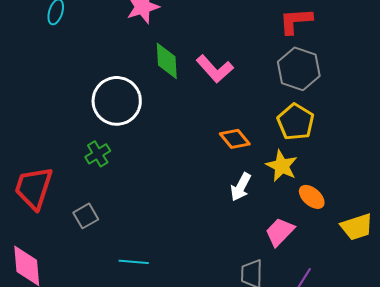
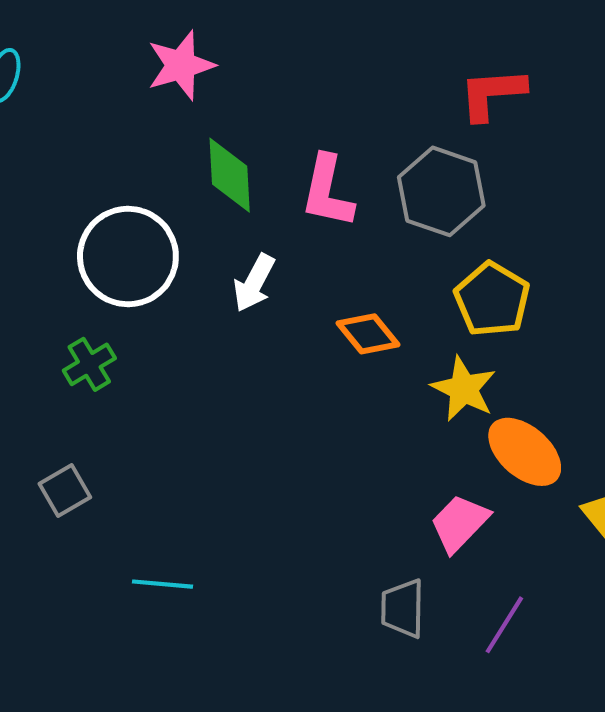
pink L-shape: (215, 69) -> (327, 191), turned 54
gray hexagon: (299, 69) -> (441, 191), moved
white arrow: (241, 187) -> (254, 283), moved
orange ellipse: (312, 197) -> (525, 452), size x1.4

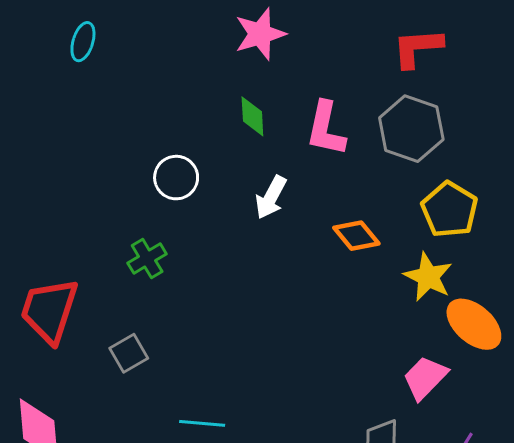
pink star: (181, 65) -> (260, 34), moved
red L-shape: (492, 94) -> (417, 48), moved
green diamond: (230, 175) -> (252, 116), size x0.7
white circle: (128, 257) -> (176, 178), size x0.6

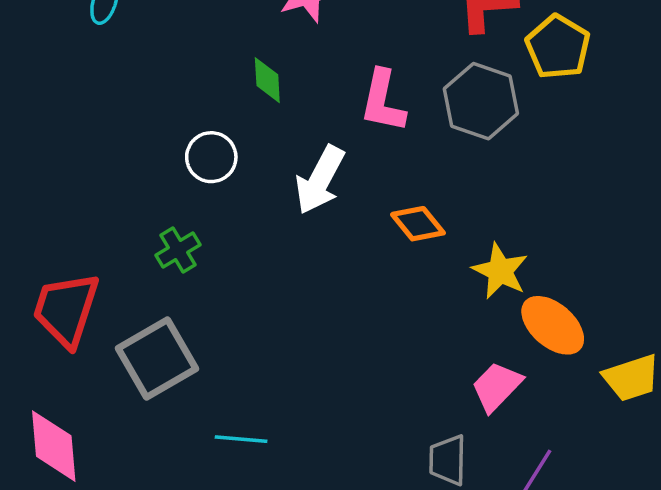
green diamond: (252, 116) -> (267, 80), moved
white arrow: (271, 197) -> (320, 180), size x1.4
yellow pentagon: (450, 210) -> (558, 47), moved
gray square: (129, 353) -> (157, 359), size x1.8

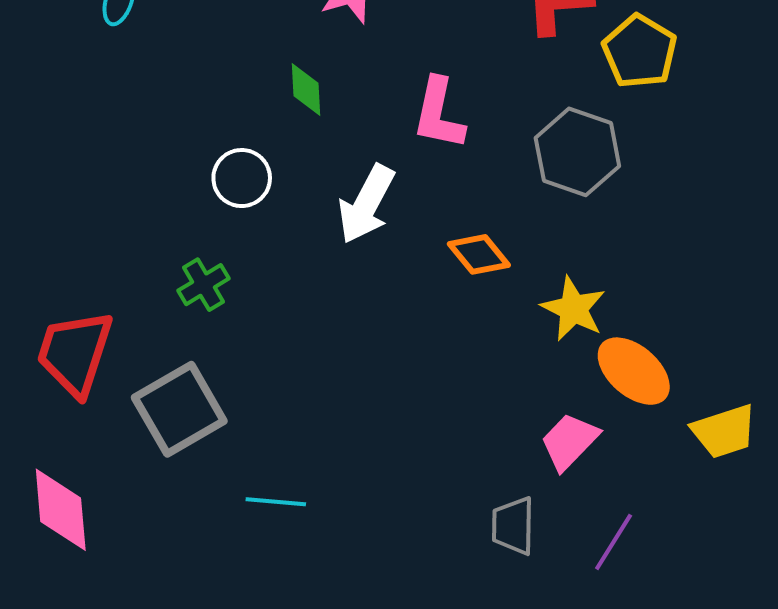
gray hexagon: (481, 101) -> (577, 152), moved

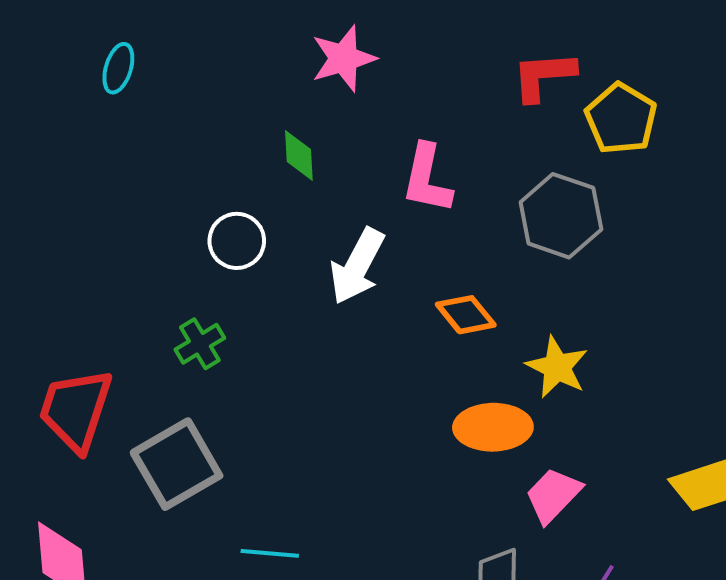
orange ellipse: (634, 371) -> (493, 427), moved, turned -42

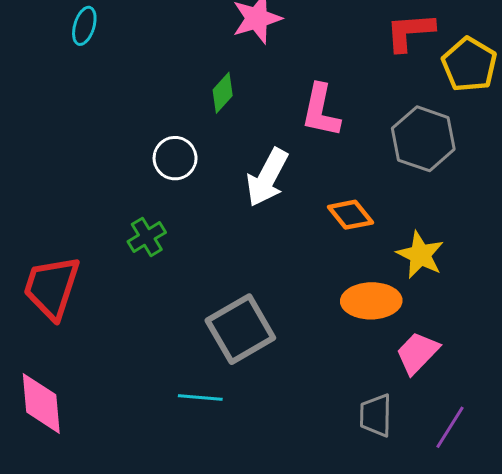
green diamond: (299, 156) -> (223, 93), turned 45
gray square: (177, 464) -> (240, 329), moved

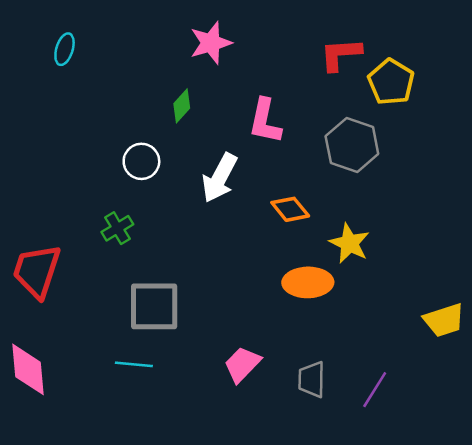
gray square: (240, 329) -> (154, 306), moved, turned 30
pink trapezoid: (417, 353) -> (242, 364), moved
cyan line: (200, 397) -> (134, 364), moved

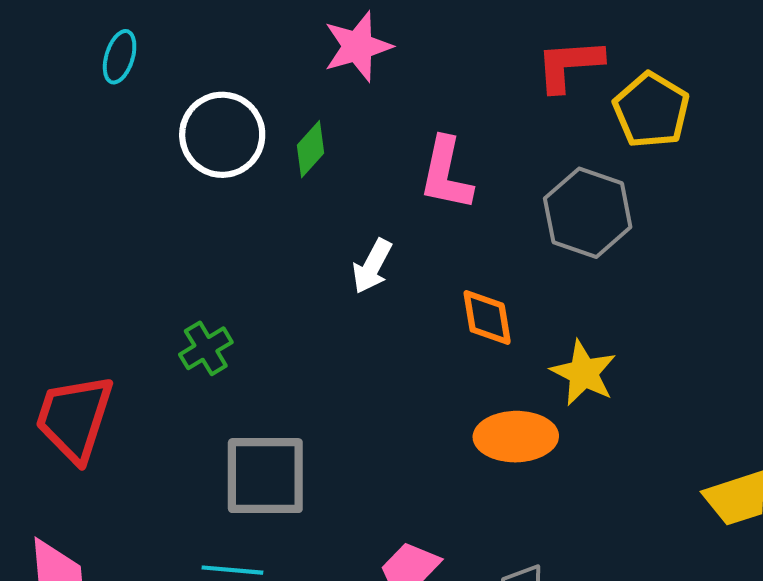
white circle: (141, 161) -> (222, 135), moved, size x1.4
white arrow: (220, 178) -> (372, 266), size x0.7
orange diamond: (290, 209) -> (487, 317), turned 30

